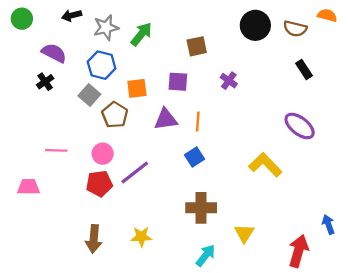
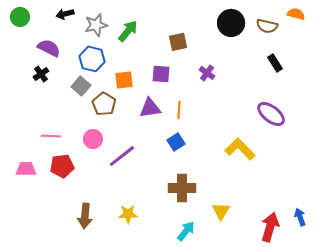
red pentagon: (99, 184) -> (62, 166), moved
blue arrow: (328, 224) -> (300, 217), moved

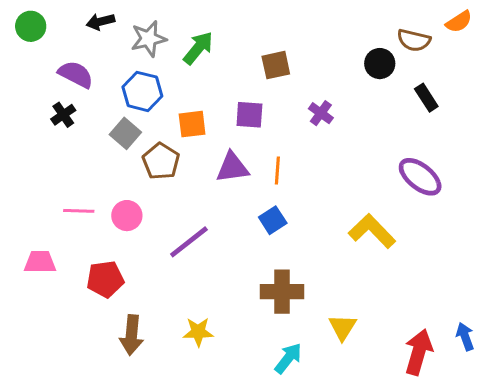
orange semicircle: (296, 14) -> (459, 22), turned 132
black circle: (231, 23) -> (380, 64), moved, size x0.7
pink circle: (93, 139) -> (127, 216), moved
red pentagon: (62, 166) -> (105, 279), moved

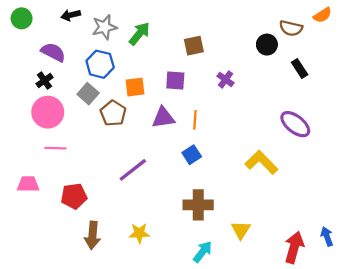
pink circle: (127, 216) -> (48, 112), moved, size x1.5

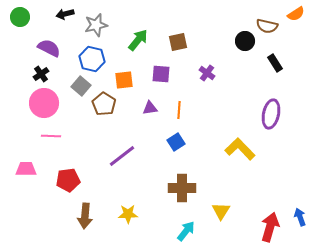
green arrow: (139, 34) -> (138, 40), moved
purple triangle: (163, 118) -> (150, 108), size x0.7
purple ellipse: (295, 124) -> (271, 114), turned 64

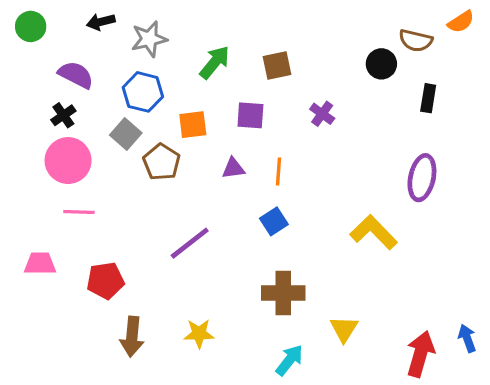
black rectangle: (275, 63) -> (428, 98), turned 42

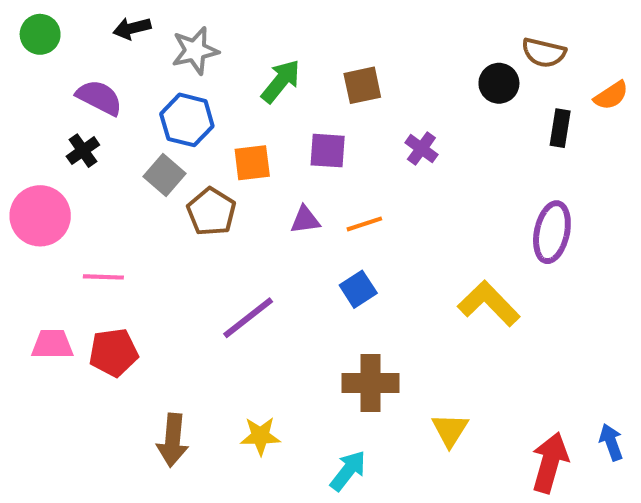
orange semicircle: (461, 22) -> (611, 96), moved
pink circle: (68, 161) -> (40, 216), moved
orange line: (279, 171) -> (364, 224), turned 68
red pentagon: (105, 281) -> (114, 352), moved
cyan arrow: (289, 360) -> (348, 471), moved

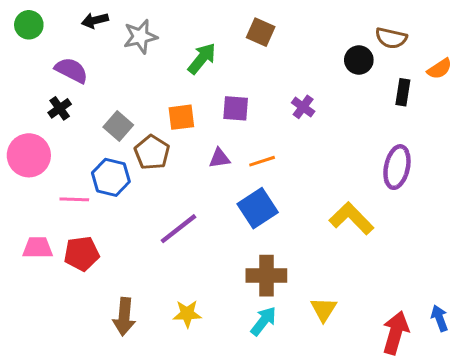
brown square: (362, 85) -> (261, 32), moved, turned 36
blue hexagon: (187, 120) -> (111, 177), moved
blue square: (358, 289) -> (258, 208), size x1.5
cyan arrow: (348, 471) -> (264, 321), moved

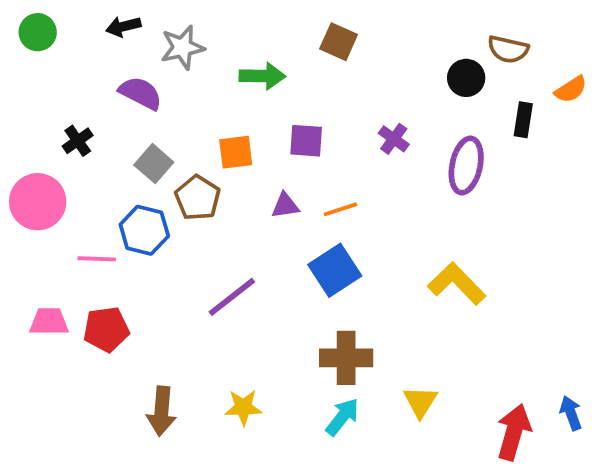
green arrow: (202, 59) -> (262, 76), turned 52
purple semicircle: (71, 70) -> (140, 93), moved
purple ellipse: (397, 167) -> (466, 165), moved

